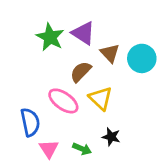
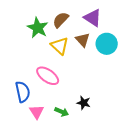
purple triangle: (83, 33) -> (93, 18), moved
brown semicircle: (81, 72) -> (61, 20), moved
yellow triangle: (101, 98) -> (60, 46), moved

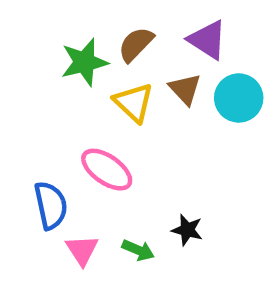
green star: (38, 28) -> (84, 62), turned 30

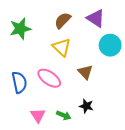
green star: (84, 62) -> (20, 29), moved
brown triangle: (185, 89) -> (85, 72), moved
blue semicircle: (51, 205) -> (19, 82), moved

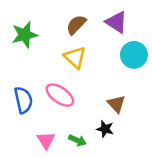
brown triangle: (85, 72) -> (116, 104), moved

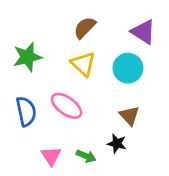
purple triangle: (116, 22) -> (143, 32), moved
green star: (25, 35) -> (27, 57), moved
cyan circle: (134, 55) -> (128, 68), moved

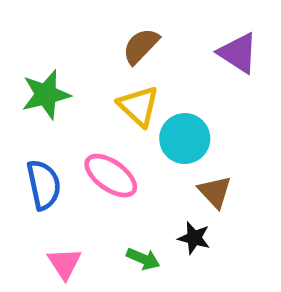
cyan circle: (128, 68) -> (185, 139), moved
pink triangle: (51, 156) -> (64, 263), moved

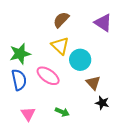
green star: (46, 95) -> (20, 54), moved
black star: (194, 238) -> (102, 103), moved

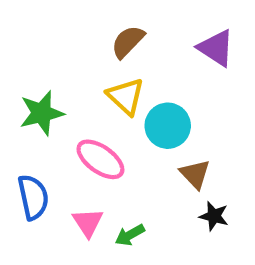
blue semicircle: (19, 80) -> (33, 197), moved
green arrow: (62, 112) -> (130, 235), turned 128
pink triangle: (28, 114) -> (88, 222), moved

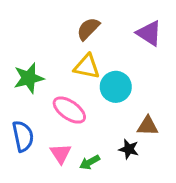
yellow triangle: (126, 96) -> (87, 67), turned -32
brown triangle: (195, 174) -> (148, 126), moved, turned -45
black star: (214, 216) -> (129, 149), moved

